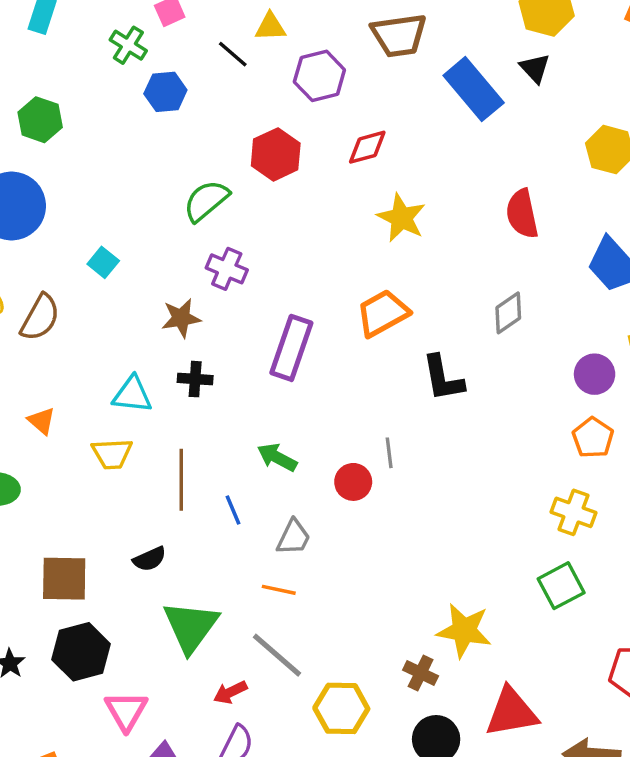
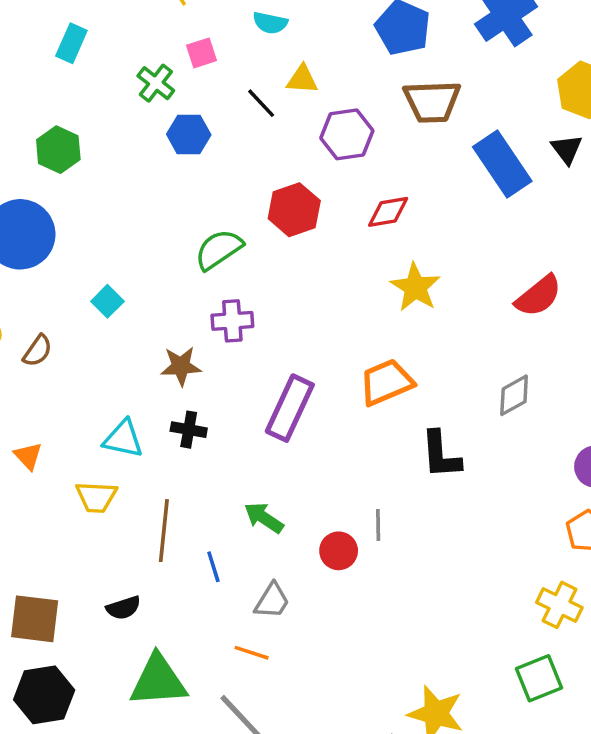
red semicircle: (522, 214) -> (538, 296), turned -123
purple cross: (227, 269) -> (232, 321), turned -33
brown semicircle: (40, 318) -> (37, 351), size x0.7
green triangle: (191, 627) -> (158, 681), turned 44

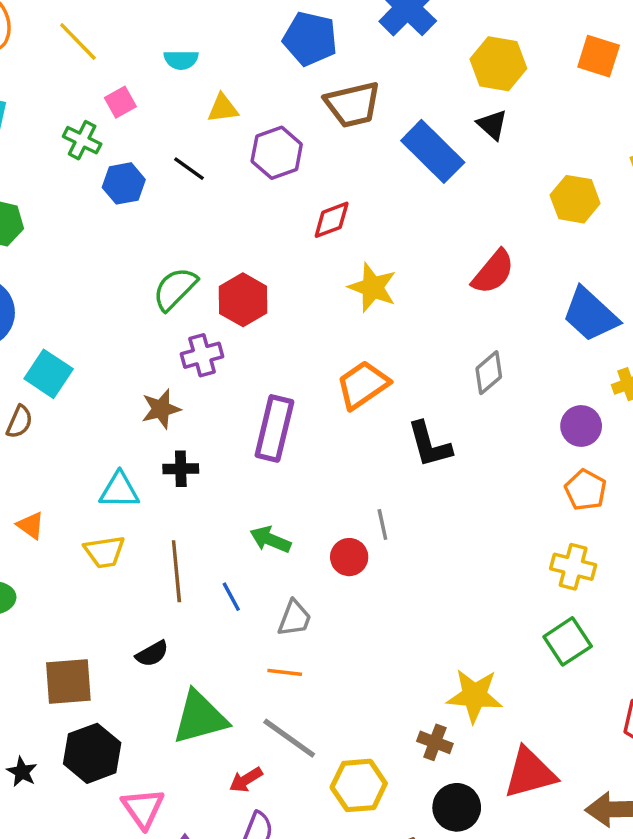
black line: (261, 103) -> (189, 169), moved
red hexagon: (294, 210) -> (243, 300), moved
cyan square: (107, 301) -> (49, 374), moved, size x1.5

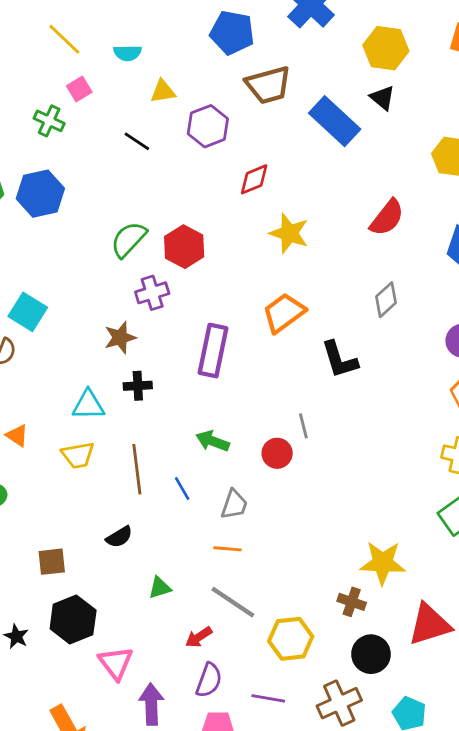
yellow line: (78, 42) -> (64, 39), moved
blue hexagon: (124, 183) -> (40, 194), moved, size x1.4
brown square: (68, 681) -> (52, 562), size x0.7
green triangle: (200, 718) -> (160, 588), size x0.5

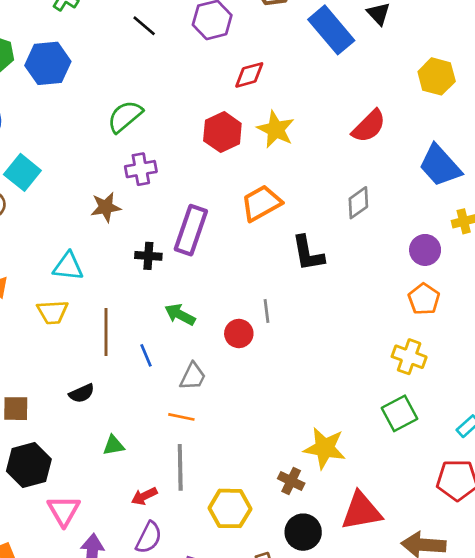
red hexagon: (184, 247) -> (222, 132), moved
black cross: (138, 386) -> (148, 256), moved
gray line: (233, 602) -> (180, 467), turned 48

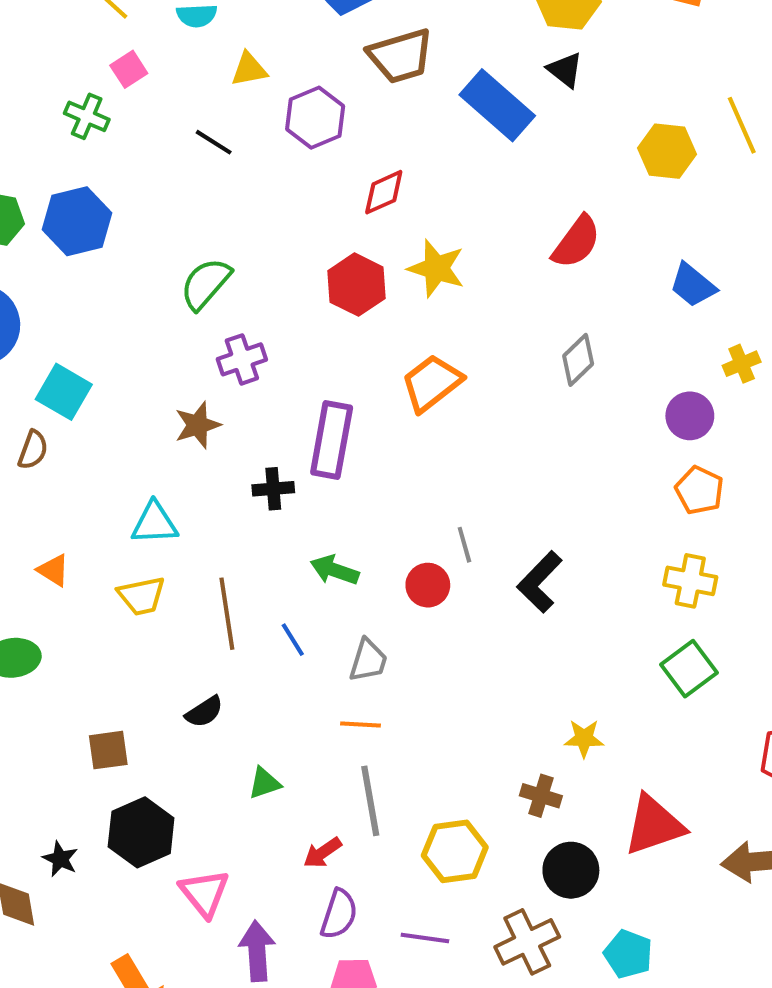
blue trapezoid: (440, 166) -> (693, 285), size x0.7
black L-shape: (308, 253) -> (540, 582), moved, turned 63
yellow star: (325, 448) -> (584, 738), size x0.6

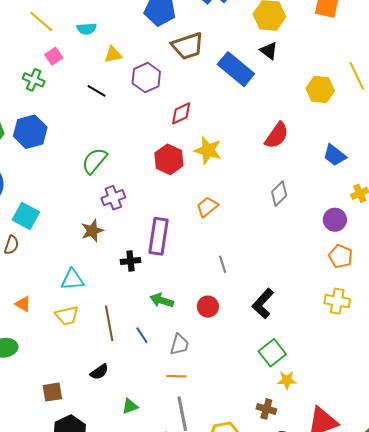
orange trapezoid: (432, 383) -> (207, 207), size x0.7
gray line: (464, 545) -> (223, 264), moved
green square: (689, 669) -> (272, 353), moved

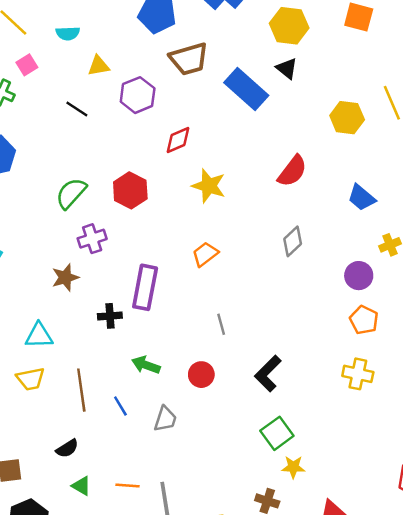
red hexagon: (169, 159) -> (130, 190), moved
orange line: (176, 376) -> (127, 485), moved
green triangle: (130, 406) -> (81, 486), moved, turned 48

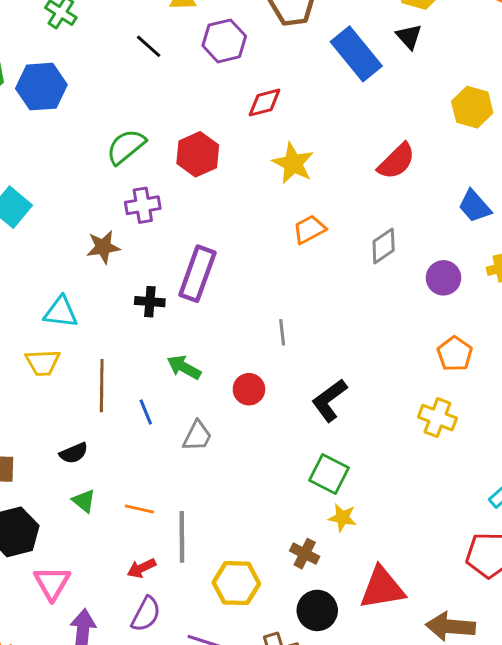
orange trapezoid: (205, 254) -> (309, 229), moved
purple circle: (359, 276) -> (443, 278), moved
green square: (277, 433) -> (329, 474), turned -36

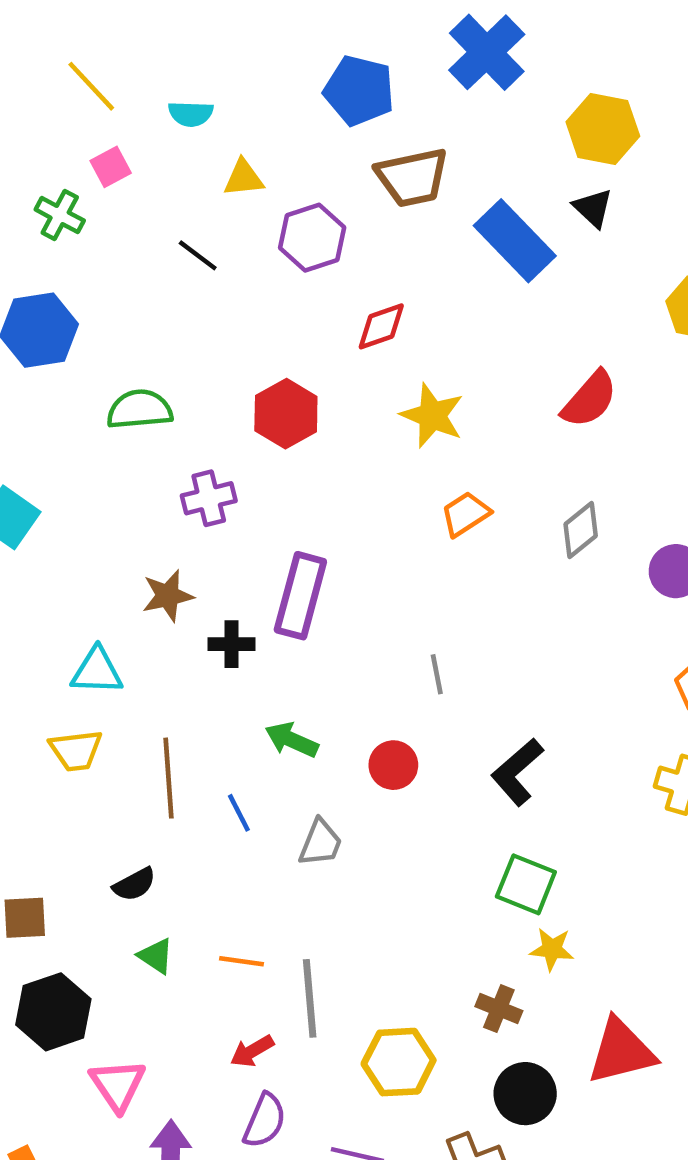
green semicircle: (126, 147) -> (140, 409), moved, turned 39
brown star: (103, 247) -> (168, 596), moved

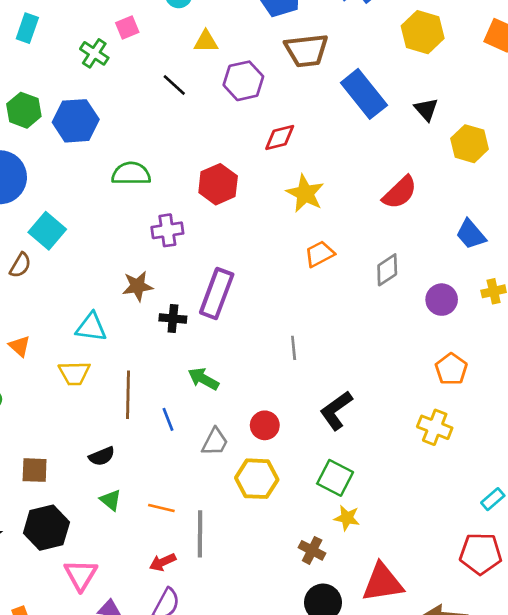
black triangle: (593, 208) -> (426, 109), moved
red circle: (393, 765) -> (265, 425), moved
yellow hexagon: (399, 1062) -> (257, 479), moved

